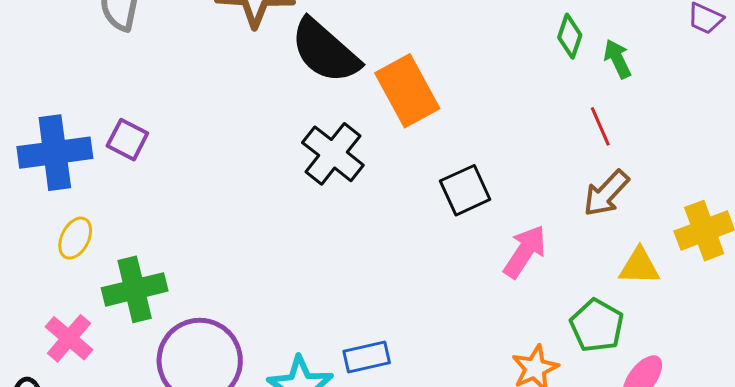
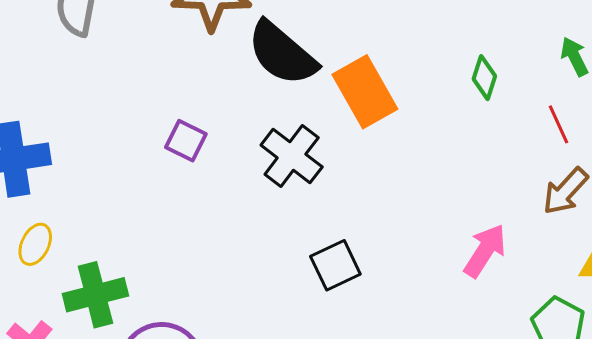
green diamond: (570, 36) -> (484, 78), moved
purple square: (127, 140) -> (186, 141), moved
black square: (465, 190) -> (335, 265), moved

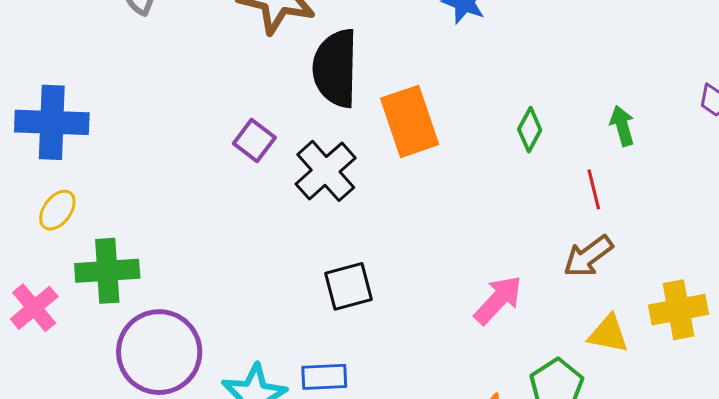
black semicircle: (282, 53) -> (335, 68), turned 40
purple square: (186, 141) -> (254, 140), moved

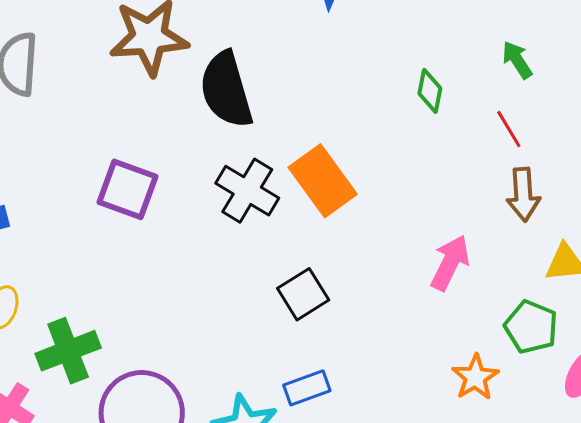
orange rectangle: (410, 121) -> (323, 181), moved
purple square: (254, 140) -> (128, 189), moved, size x1.5
brown arrow: (588, 256) -> (523, 195), turned -40

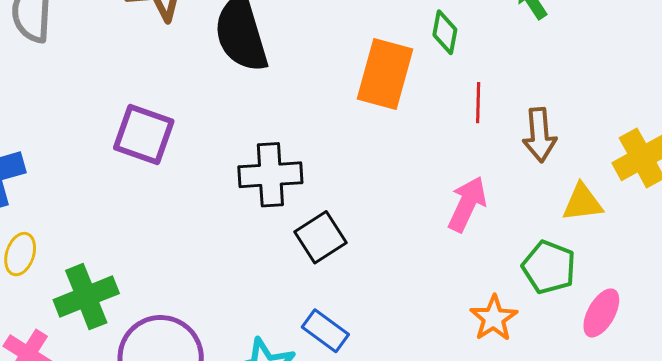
red line: (509, 129) -> (478, 103), moved, turned 33
orange rectangle: (323, 181) -> (385, 74), moved, turned 52
black cross: (247, 191) -> (270, 175), moved, turned -34
blue rectangle: (307, 388) -> (325, 331), turned 57

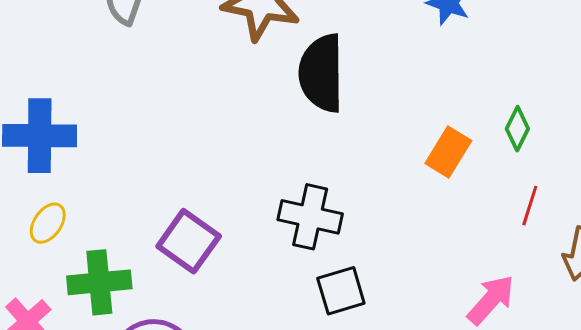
orange rectangle: (385, 74) -> (448, 152), size x0.7
purple square: (144, 135) -> (189, 241), moved

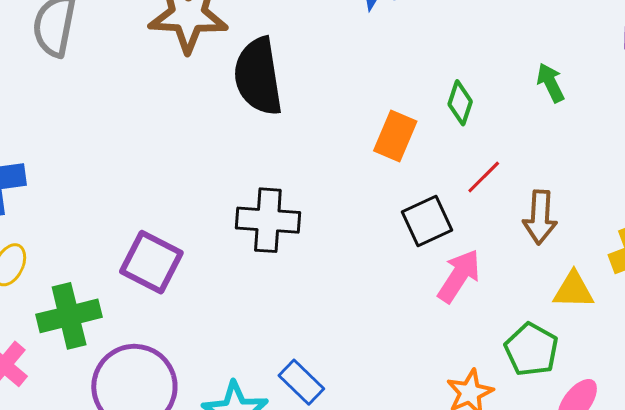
red line: (530, 206) -> (484, 177), turned 36
black square: (341, 291) -> (427, 221), moved

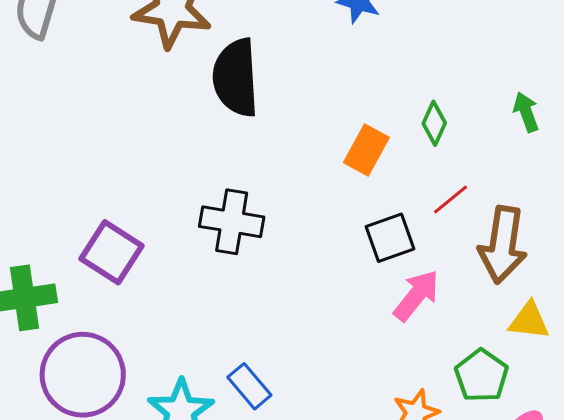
brown arrow: (540, 217) -> (503, 245), size x1.4

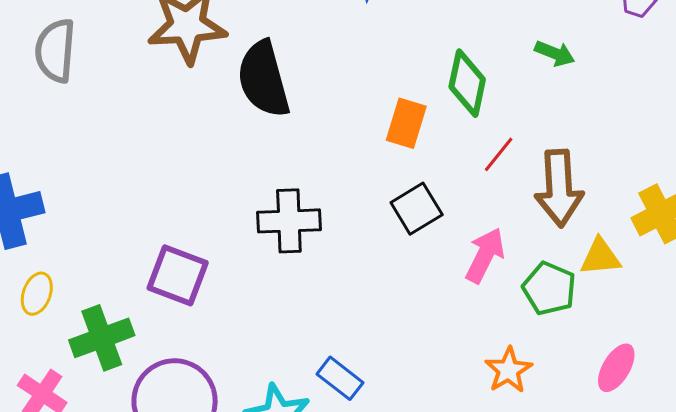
green arrow: (526, 112) -> (555, 53), turned 144
green diamond: (434, 123) -> (467, 83), size x1.5
black square: (390, 238) -> (417, 209), moved
green pentagon: (481, 376) -> (549, 289), moved

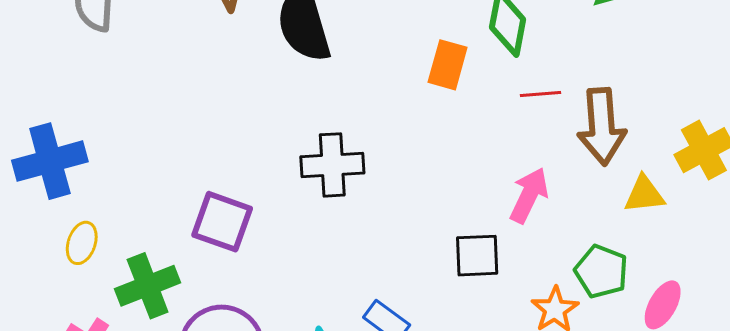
red line: (499, 154) -> (541, 94), turned 48
black square: (417, 209) -> (477, 256), moved, turned 30
green pentagon: (549, 289) -> (601, 271), moved

